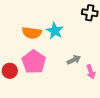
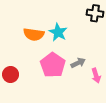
pink pentagon: (34, 62) -> (53, 65), moved

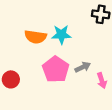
cyan star: (58, 32) -> (61, 35), turned -30

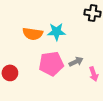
pink pentagon: (56, 69) -> (51, 64), turned 30

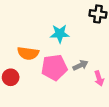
orange semicircle: (33, 34) -> (28, 53), moved

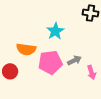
cyan star: (60, 34) -> (55, 31), turned -30

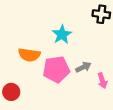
red circle: (10, 71) -> (11, 92), moved

